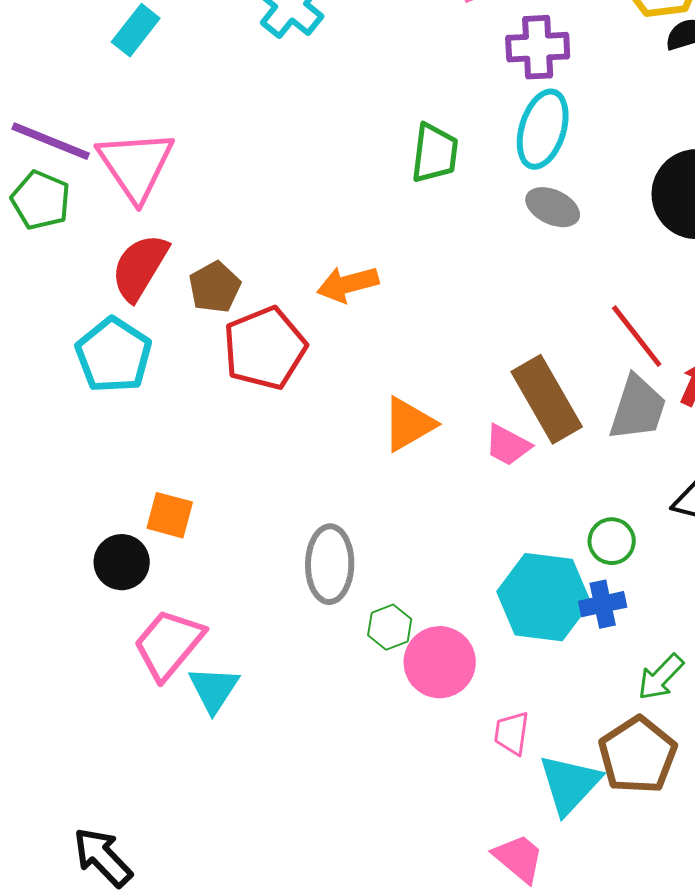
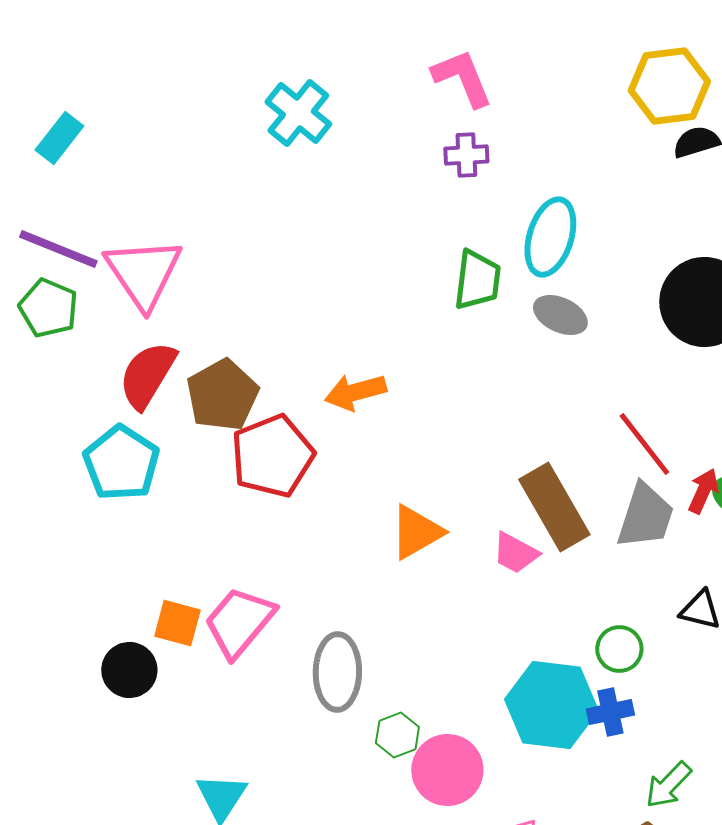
cyan rectangle: (136, 30) -> (59, 138), moved
purple cross: (538, 47) -> (466, 155), moved, size x0.7
green trapezoid: (435, 153) -> (477, 280), moved
brown pentagon: (215, 287) -> (222, 395), size x1.4
pink trapezoid: (169, 644) -> (239, 622), moved

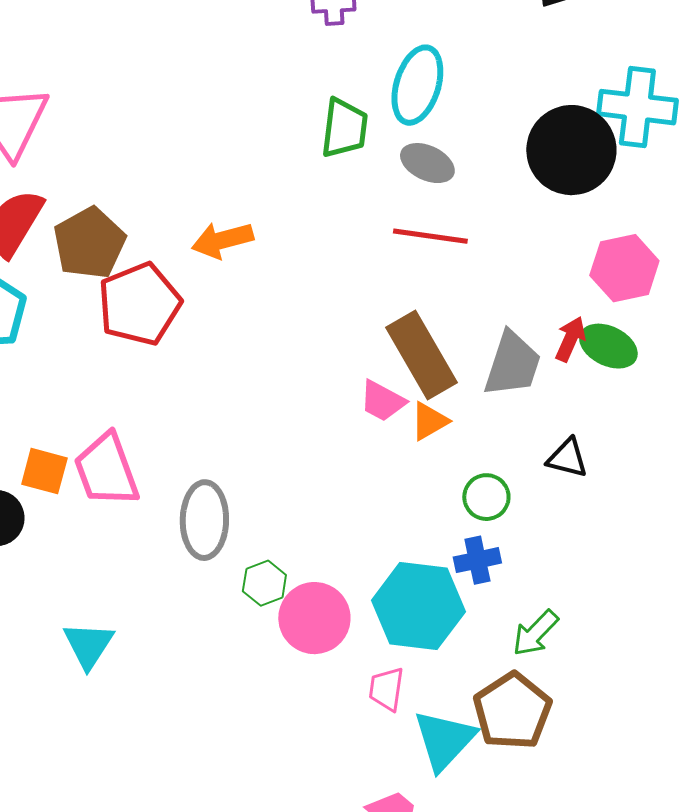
red line: (644, 444) -> (430, 236), moved, turned -44
orange triangle: (416, 532) -> (429, 421), moved, size x0.7
pink trapezoid: (239, 622) -> (106, 470), turned -60
cyan hexagon: (551, 705) -> (418, 606), moved

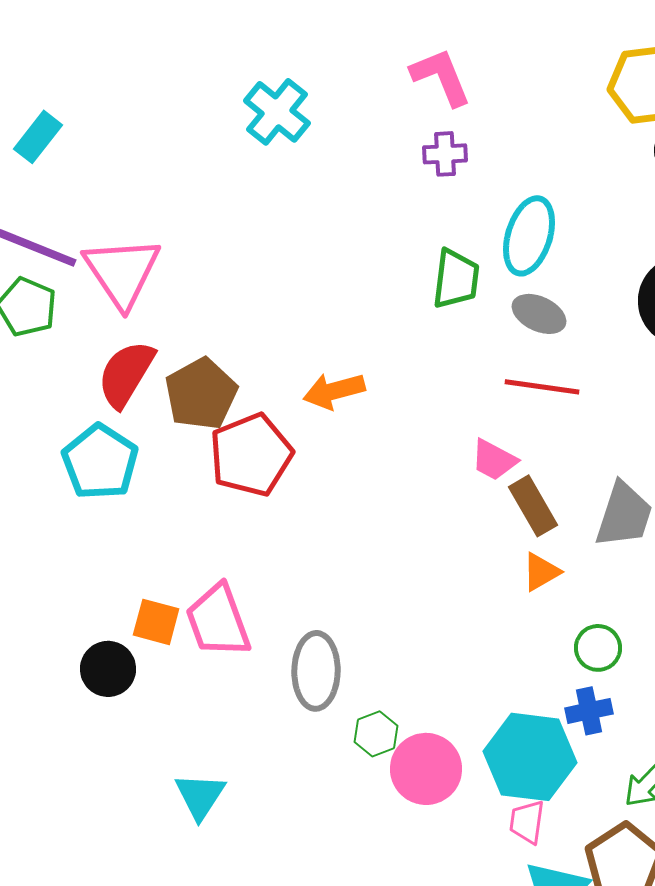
brown rectangle: (421, 355) -> (533, 506), size x0.7
pink trapezoid: (382, 401) -> (494, 460), moved
pink trapezoid: (386, 689) -> (527, 822), moved

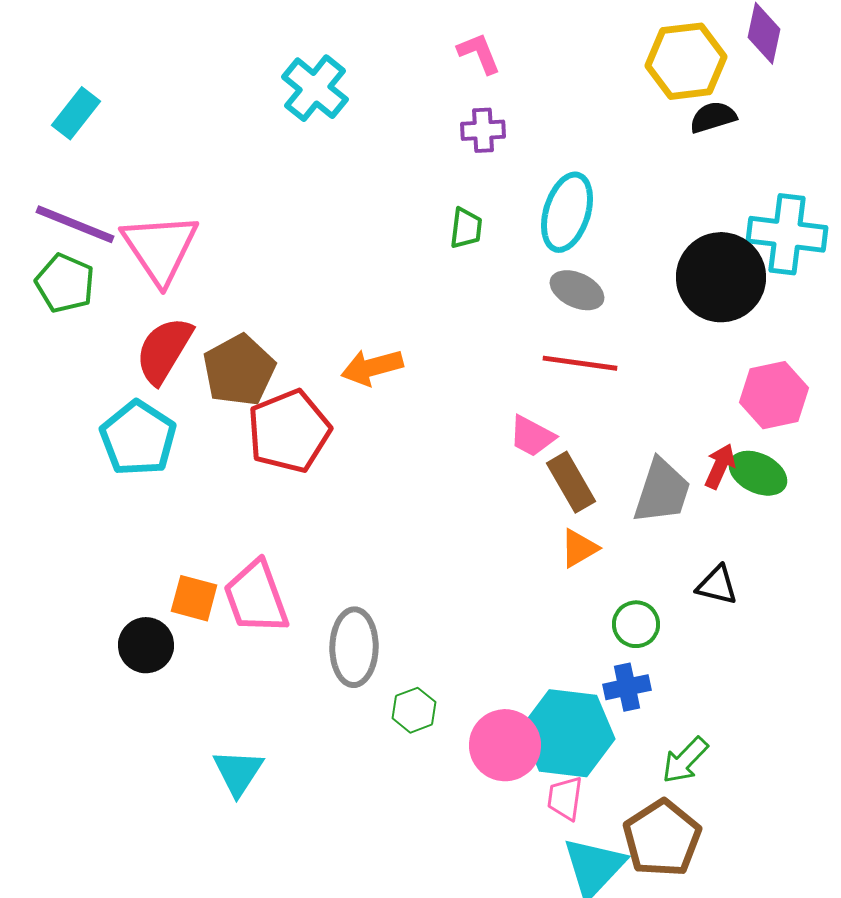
pink L-shape: (441, 77) -> (479, 53), size x0.7
green trapezoid: (456, 279) -> (466, 228), moved, size x0.7
pink circle: (426, 769) -> (505, 745), moved

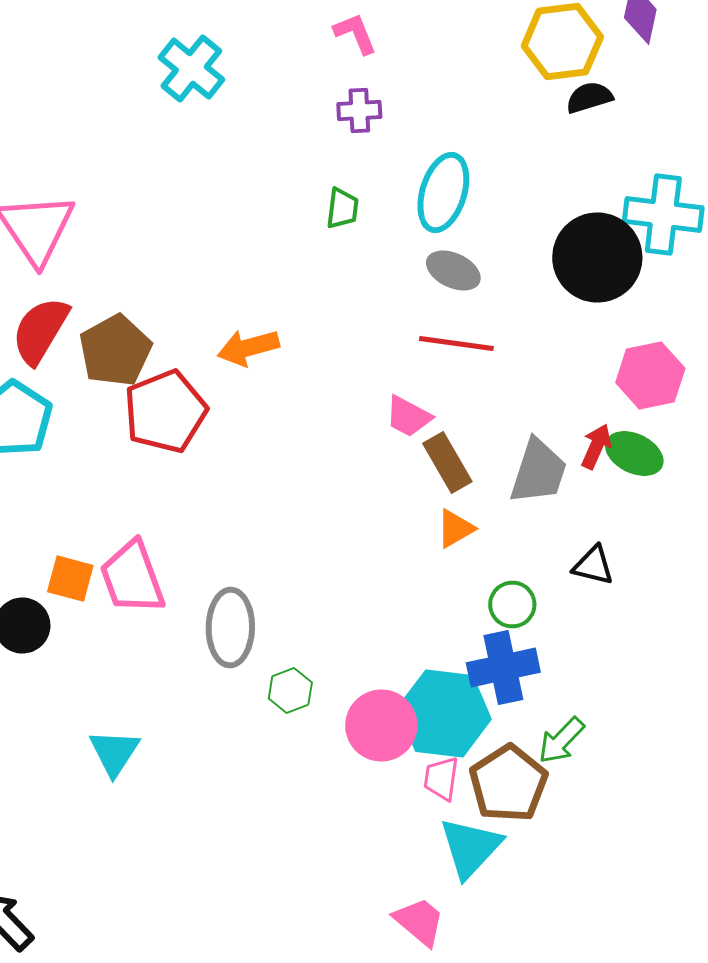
blue cross: (627, 687) -> (503, 668), size x1.5
brown pentagon: (662, 838) -> (508, 784), moved

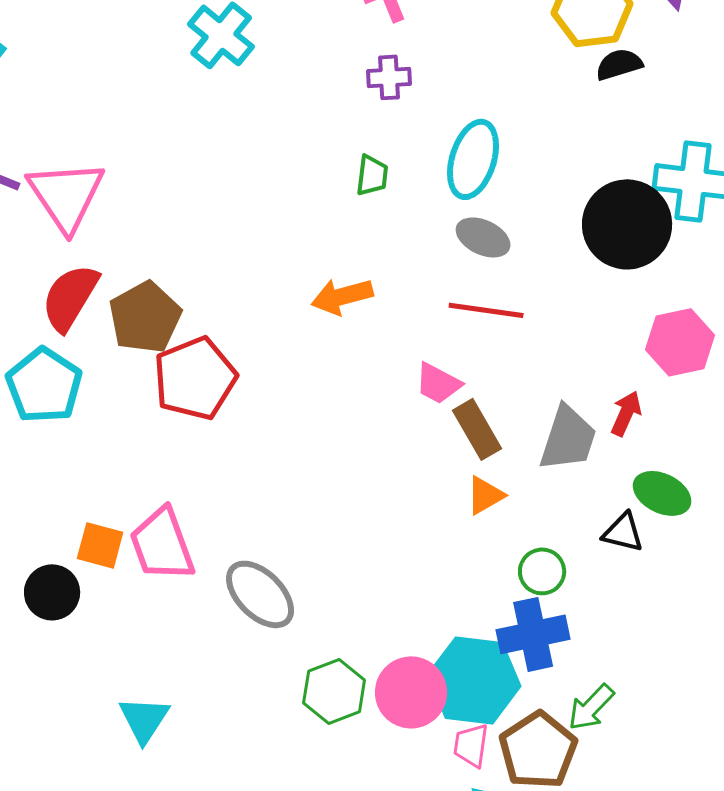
orange arrow: (248, 348) -> (342, 296), moved
green ellipse: (634, 454) -> (662, 493), moved
gray ellipse: (230, 628) -> (260, 594), turned -46
green hexagon: (290, 690) -> (334, 691), moved, size x1.4

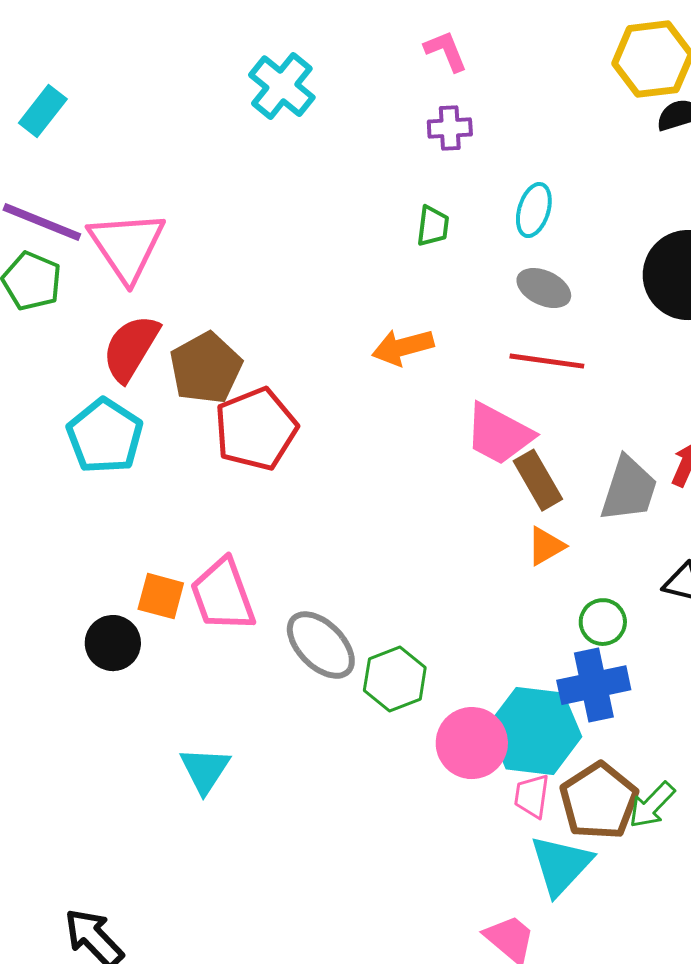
cyan ellipse: (473, 159) -> (534, 210), size x0.7
pink trapezoid: (438, 383) -> (499, 434), size x1.5
green hexagon: (334, 691) -> (395, 679), moved
green arrow: (591, 707) -> (652, 805), moved

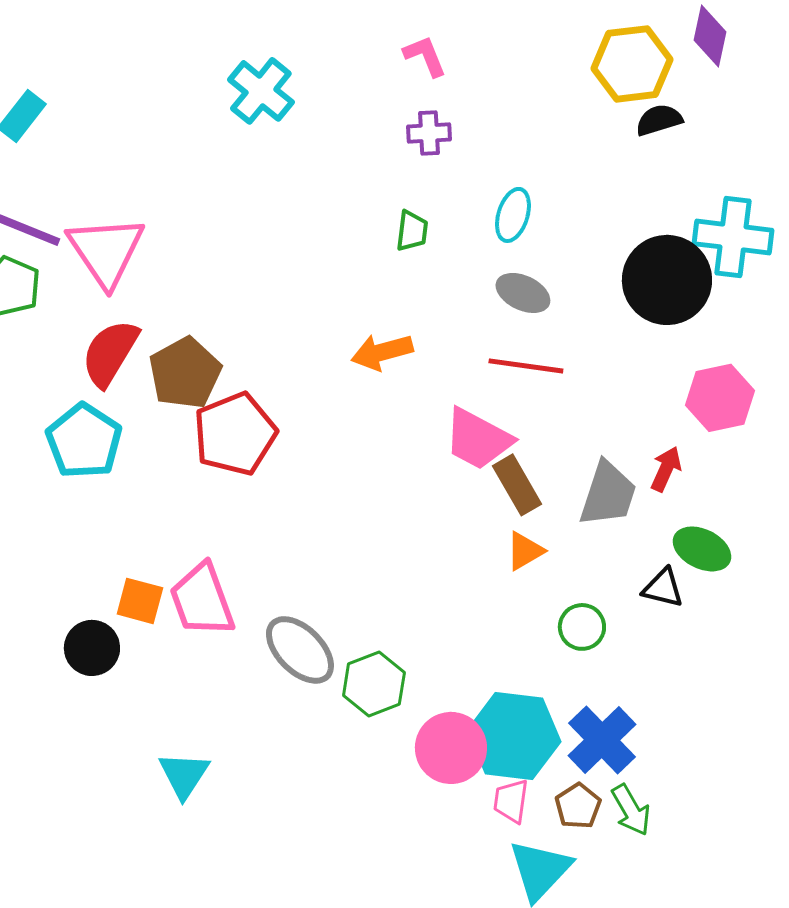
blue cross: (594, 685) -> (602, 740), moved, turned -32
brown pentagon: (599, 801) -> (578, 806), size x0.6
green arrow: (652, 805) -> (631, 810), turned -74

